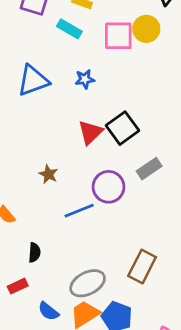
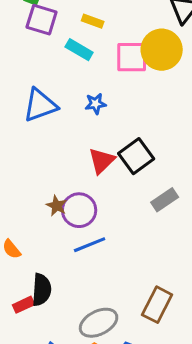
yellow circle: (146, 29) -> (162, 50), size x1.4
purple circle: (109, 187) -> (79, 210), moved
black semicircle: (34, 253) -> (42, 290), size x1.5
red rectangle: (18, 286) -> (24, 305), moved

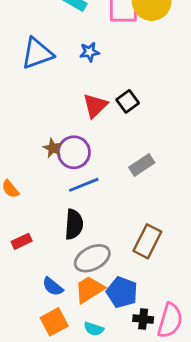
black square: (136, 156) -> (128, 101), size x0.7
gray rectangle: (165, 200) -> (142, 165), moved
black semicircle: (42, 290) -> (74, 224), moved

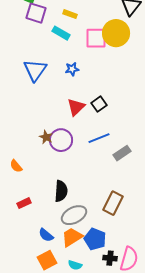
blue triangle: (37, 53) -> (35, 70), turned -35
gray rectangle: (142, 165) -> (122, 153), moved
blue line: (84, 185) -> (99, 138), moved

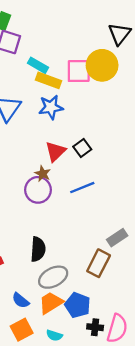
yellow rectangle: (70, 14) -> (48, 80), moved, size x1.5
blue star: (72, 69) -> (51, 107), size x1.5
brown star: (46, 137) -> (43, 174), moved
gray rectangle: (122, 153) -> (117, 238), moved

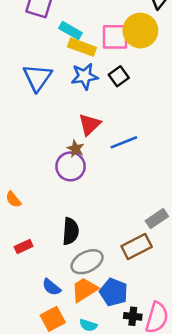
black square: (82, 148) -> (119, 76), moved
blue line: (82, 188) -> (124, 142), moved
brown rectangle: (99, 263) -> (137, 246), turned 36

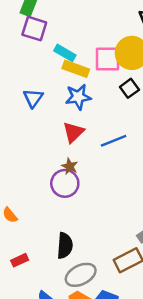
black square: (119, 76) -> (129, 88), moved
blue triangle: (37, 78) -> (33, 98), size x0.7
red triangle: (90, 125) -> (73, 132), moved
blue line: (124, 142) -> (114, 141), moved

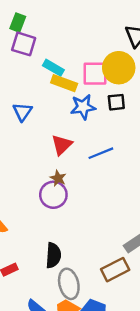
black square: (129, 88) -> (116, 102), turned 30
blue star: (78, 97) -> (83, 107), moved
gray ellipse: (81, 275) -> (69, 284), turned -76

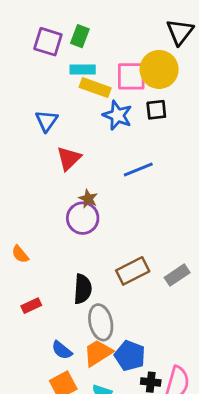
green rectangle: (18, 23) -> (80, 36), moved
cyan rectangle: (53, 68) -> (83, 69), turned -30
blue star: (83, 107) -> (117, 115), turned 30
red triangle: (62, 145) -> (69, 158), moved
brown rectangle: (115, 270) -> (133, 271), moved

